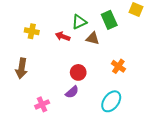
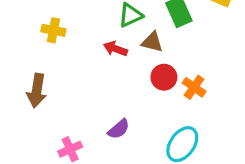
red arrow: (63, 36) -> (115, 49), moved
red circle: (78, 72) -> (164, 77), moved

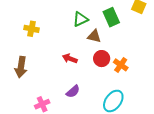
red arrow: (115, 49) -> (70, 59), moved

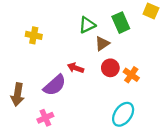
brown triangle: (94, 36) -> (102, 43), turned -48
brown arrow: (21, 67) -> (18, 95), moved
purple semicircle: (73, 91) -> (55, 85), moved, size x1.5

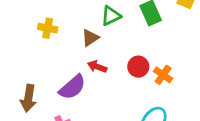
brown triangle: (102, 43) -> (90, 38), moved

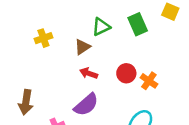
yellow cross: (48, 28) -> (43, 38), turned -30
purple semicircle: (72, 87) -> (86, 105), moved

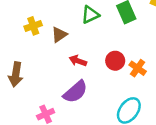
brown triangle: (82, 47) -> (59, 35), moved
brown arrow: (26, 102) -> (16, 74), moved

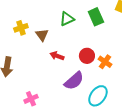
brown triangle: (59, 35) -> (42, 35), turned -32
purple semicircle: (75, 92) -> (74, 81), moved

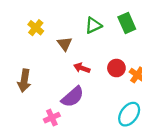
yellow cross: (21, 28) -> (36, 28), moved, turned -32
purple semicircle: (74, 81) -> (73, 97), moved

